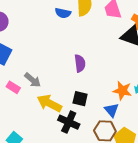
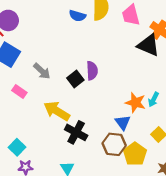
gray arrow: (33, 80) -> (42, 71), moved
black square: (80, 99) -> (75, 79), moved, turned 35

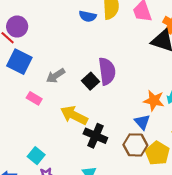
gray arrow: (42, 71) -> (56, 76), turned 108
purple semicircle: (92, 71) -> (107, 71), size x1.4

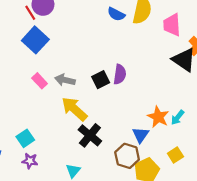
purple semicircle: (107, 71) -> (120, 74), size x0.7
gray arrow: (56, 76) -> (65, 80), moved, turned 30

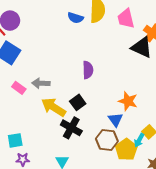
black square: (101, 80) -> (78, 102), moved
cyan arrow: (178, 117) -> (139, 140), moved
cyan square: (25, 138) -> (15, 140), turned 35

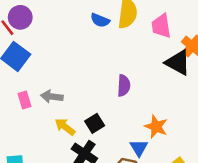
purple semicircle: (88, 70) -> (124, 86), moved
pink rectangle: (19, 88) -> (25, 100), turned 32
yellow arrow: (54, 107) -> (65, 127), size x0.7

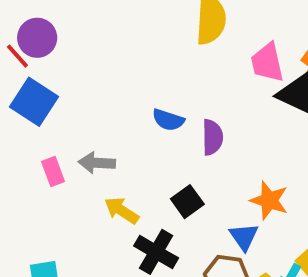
blue semicircle: (100, 20) -> (168, 120), moved
pink trapezoid: (161, 26) -> (267, 63), moved
black square: (95, 123) -> (187, 202), moved

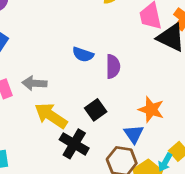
yellow arrow: (122, 210) -> (51, 116), size x1.4

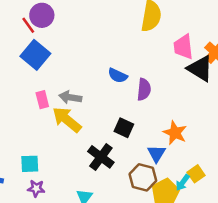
black square: (96, 110) -> (124, 128), turned -36
yellow arrow: (51, 116) -> (67, 120), moved

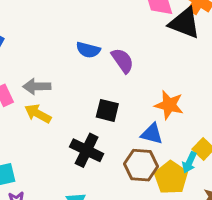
purple semicircle: (144, 89) -> (123, 61), turned -30
yellow arrow: (67, 120) -> (38, 114), size x0.7
blue triangle: (157, 154) -> (152, 134), turned -36

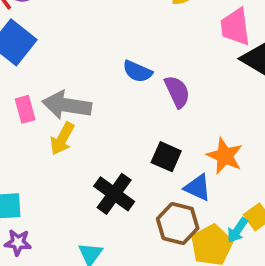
gray arrow: (37, 86) -> (67, 105), size x1.4
black square: (107, 110) -> (166, 157), moved
yellow arrow: (38, 114) -> (62, 139), turned -100

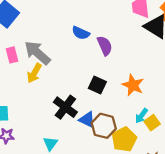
gray arrow: (67, 105) -> (37, 53), turned 32
blue triangle: (198, 187) -> (87, 120), moved
cyan arrow: (237, 230) -> (141, 116), moved

